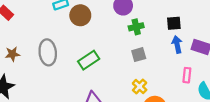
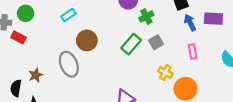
brown circle: (80, 15) -> (87, 40), moved
green rectangle: (89, 60) -> (131, 44), moved
pink rectangle: (187, 75) -> (193, 52), moved

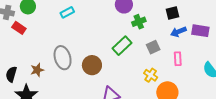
blue arrow: (190, 22) -> (178, 32), turned -91
brown circle: (87, 40) -> (92, 65), moved
gray square: (156, 42) -> (153, 47), moved
brown star: (36, 75) -> (37, 70), moved

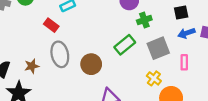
red rectangle: (19, 28) -> (51, 25), moved
gray square: (153, 47) -> (158, 48), size x1.5

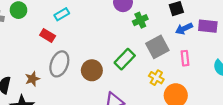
green rectangle: (125, 45) -> (125, 59), moved
gray ellipse: (60, 54) -> (59, 64), turned 40

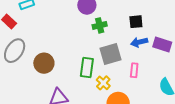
green rectangle: (125, 59) -> (87, 67), moved, turned -48

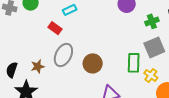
green cross: (100, 25) -> (152, 21), moved

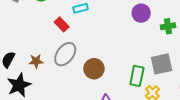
green cross: (152, 21) -> (168, 26), moved

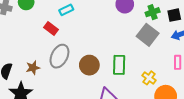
gray square: (162, 64) -> (148, 35), moved, turned -30
green rectangle: (137, 76) -> (119, 65), moved

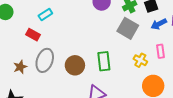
brown star: (33, 68) -> (20, 67), moved
yellow cross: (149, 78) -> (140, 60), moved

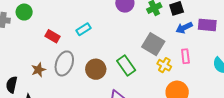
cyan rectangle: (45, 14) -> (84, 29), moved
gray square: (128, 28) -> (153, 44), moved
green rectangle: (104, 61) -> (126, 66), turned -30

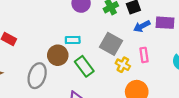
cyan rectangle: (84, 29) -> (73, 40), moved, turned 32
gray ellipse: (64, 63) -> (37, 76), moved
brown circle: (96, 69) -> (58, 55), moved

